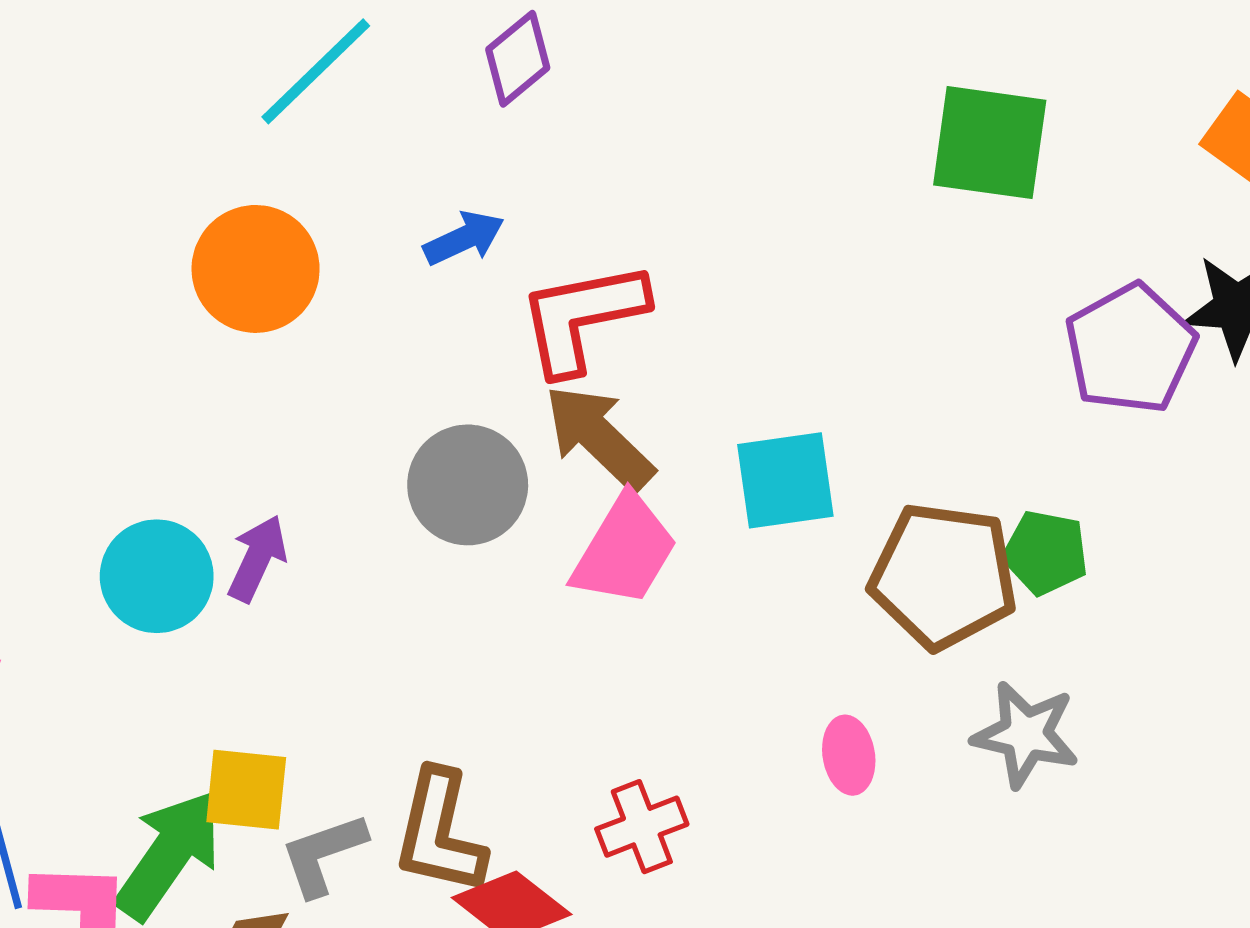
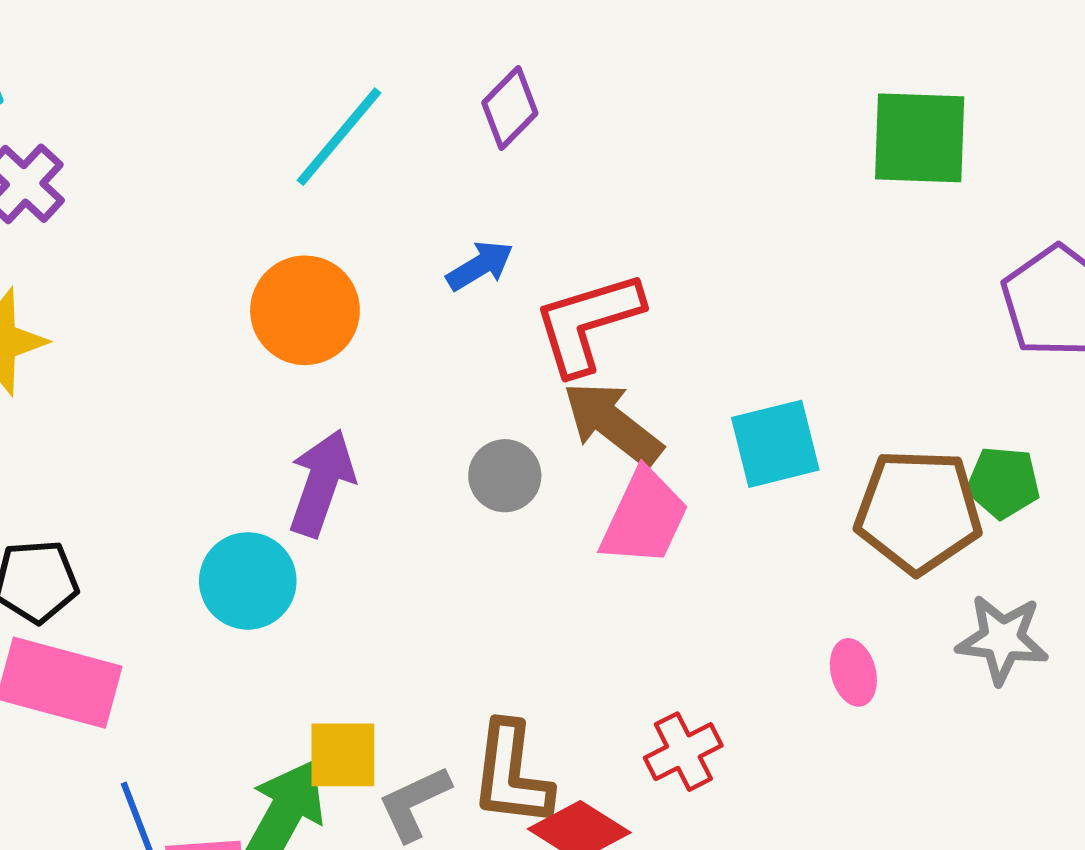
gray circle: (468, 485) -> (505, 476), size x0.7
purple arrow: (257, 558) -> (322, 483), moved, size x1.4

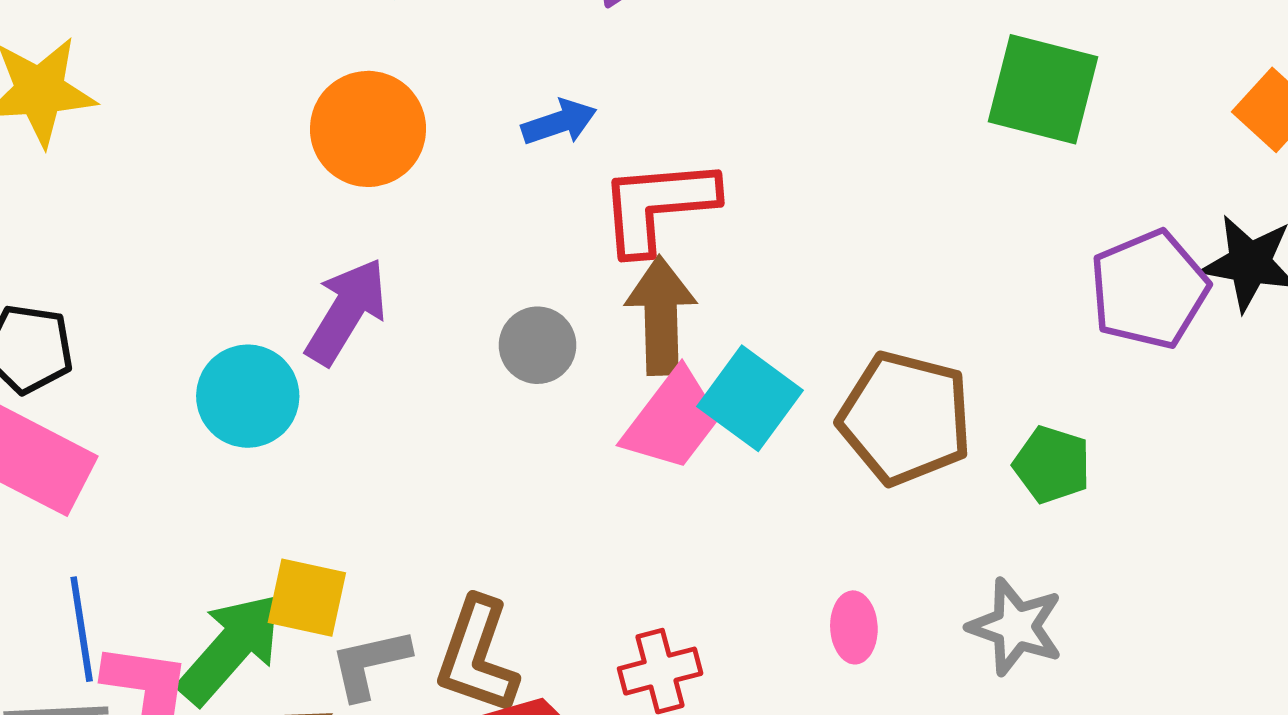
brown arrow: (613, 424) -> (661, 316), turned 38
cyan square: (775, 444) -> (750, 398), moved, turned 38
brown pentagon: (918, 511) -> (905, 418), moved

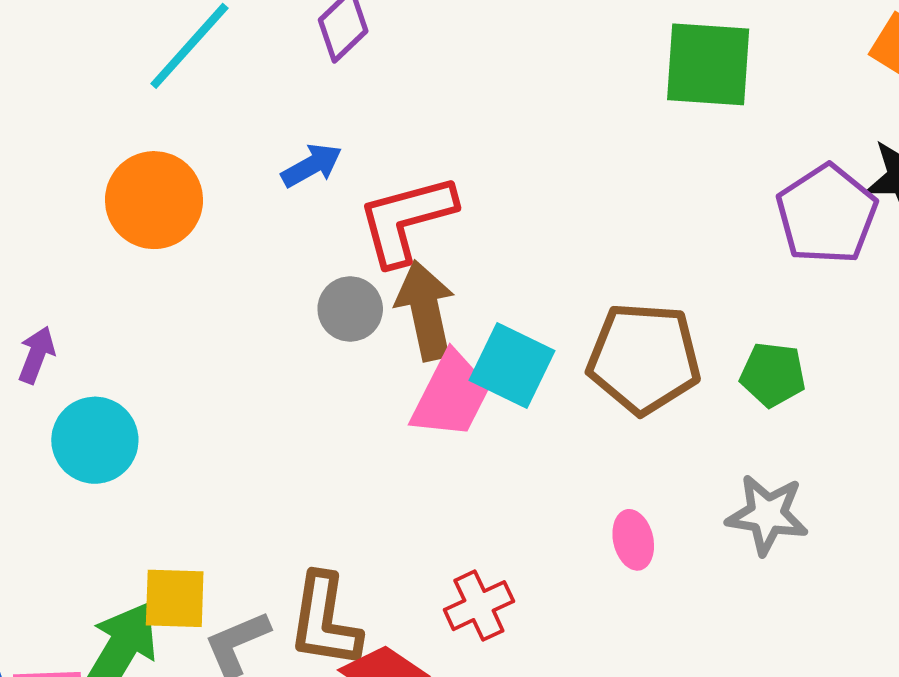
purple arrow: (346, 311) -> (37, 355), moved, size x0.6
gray circle: (538, 345) -> (350, 309), moved

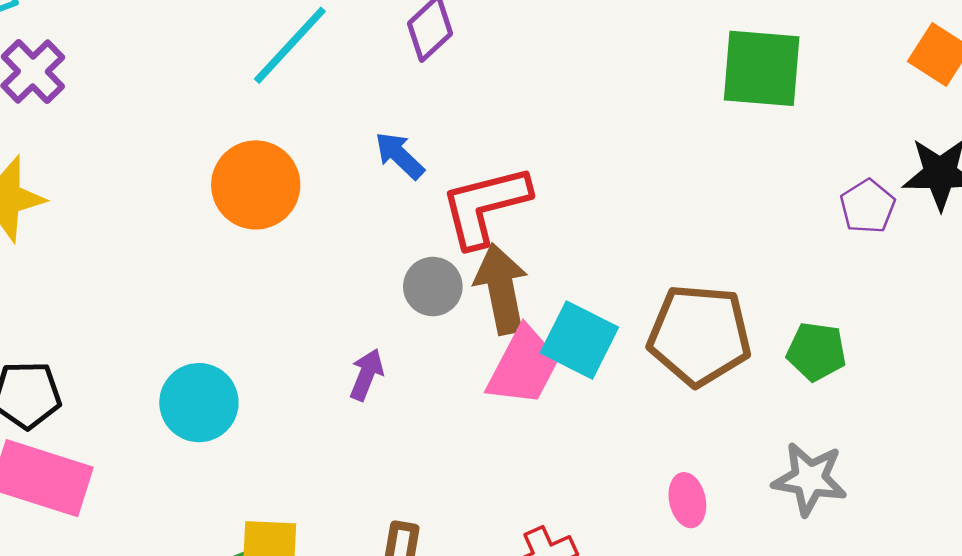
blue arrow: (312, 165) -> (400, 155), turned -108
purple pentagon: (827, 214) -> (868, 206), size x0.6
purple arrow: (37, 355) -> (366, 375), moved

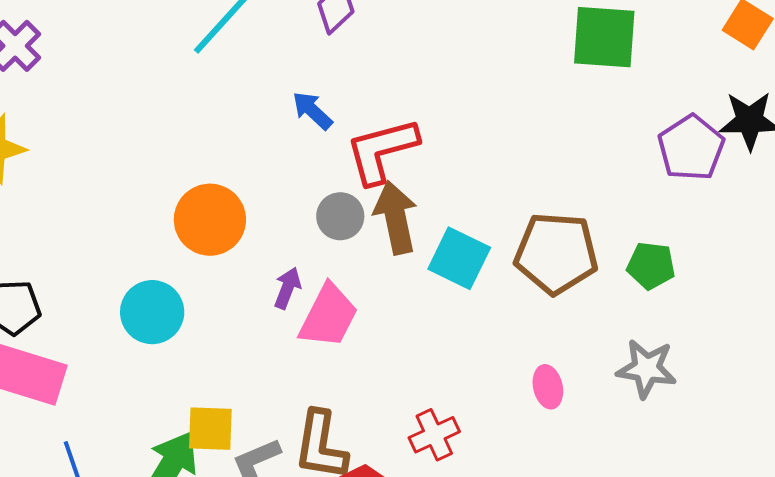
orange circle: (256, 185) -> (210, 220), moved
purple pentagon: (868, 206) -> (691, 148), size x1.5
pink trapezoid: (523, 366) -> (328, 316), moved

